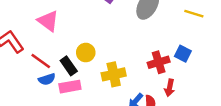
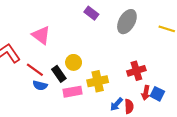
blue square: (183, 54) -> (157, 94), moved
blue semicircle: (47, 79) -> (40, 85), turned 32
pink rectangle: (70, 87) -> (72, 92), moved

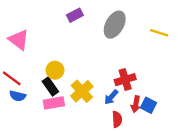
purple rectangle: (91, 13) -> (75, 15), turned -64
black rectangle: (59, 74) -> (50, 87), moved
yellow cross: (98, 81) -> (82, 91), turned -30
blue arrow: (116, 104) -> (111, 97), moved

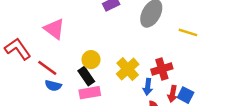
yellow line: (159, 33) -> (188, 32), moved
yellow cross: (82, 91) -> (128, 69), moved
blue arrow: (111, 97) -> (148, 87), turned -35

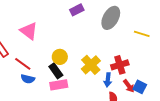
red arrow: (173, 94) -> (129, 86), turned -48

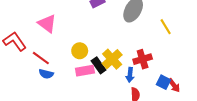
yellow line: (142, 34) -> (166, 27), turned 42
black rectangle: (56, 71) -> (99, 65), moved
pink rectangle: (59, 85) -> (85, 71), moved
red arrow: (129, 86) -> (174, 85), moved

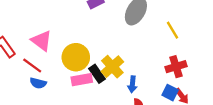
pink triangle: (47, 24) -> (42, 41), moved
yellow circle: (80, 51) -> (76, 57), size x1.5
red cross: (143, 59) -> (176, 67), moved

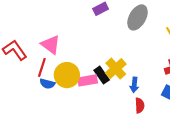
yellow circle: (76, 57) -> (67, 75), moved
red line: (32, 65) -> (42, 67), turned 72

